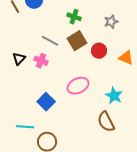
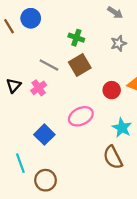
red circle: (99, 51) -> (112, 90), moved
pink cross: (41, 61) -> (39, 88), turned 32
cyan line: (25, 127) -> (20, 163), turned 66

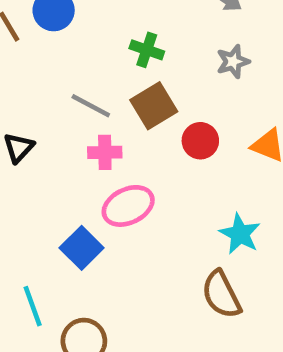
pink cross: (39, 88) -> (105, 152), moved, turned 35
red circle: (112, 90) -> (200, 141), moved
pink ellipse: (81, 116) -> (128, 206), moved

